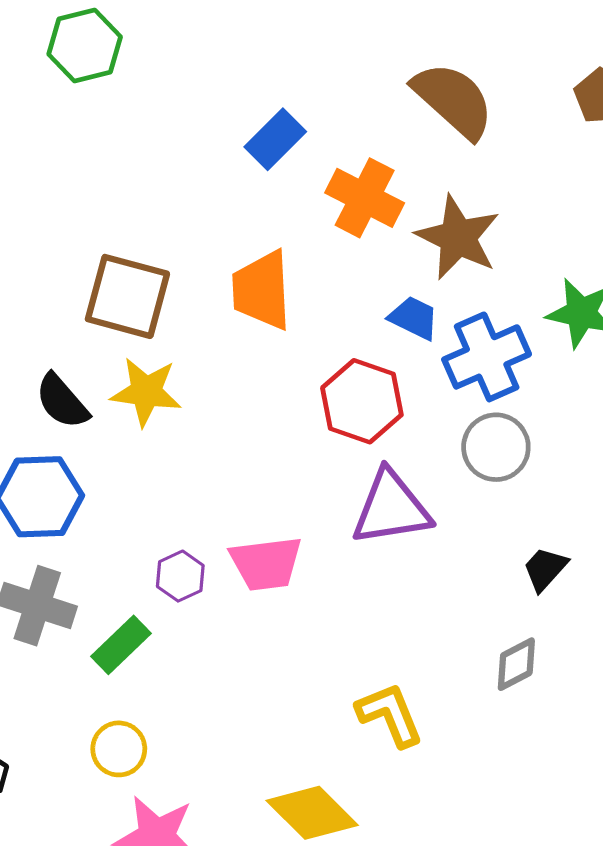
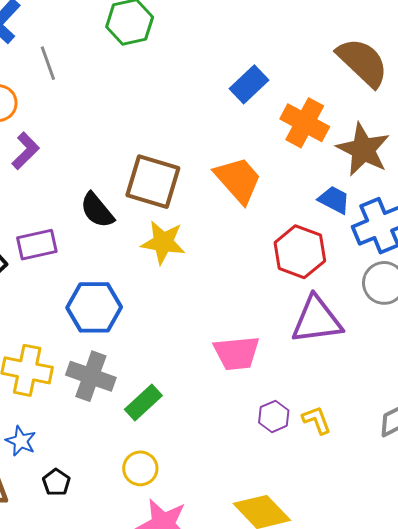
orange trapezoid: (262, 290) -> (238, 180), turned 140
black semicircle: (62, 401) -> (97, 210), moved
purple hexagon: (180, 576) -> (274, 416), moved
yellow L-shape: (390, 715) -> (317, 420), moved, size x0.7

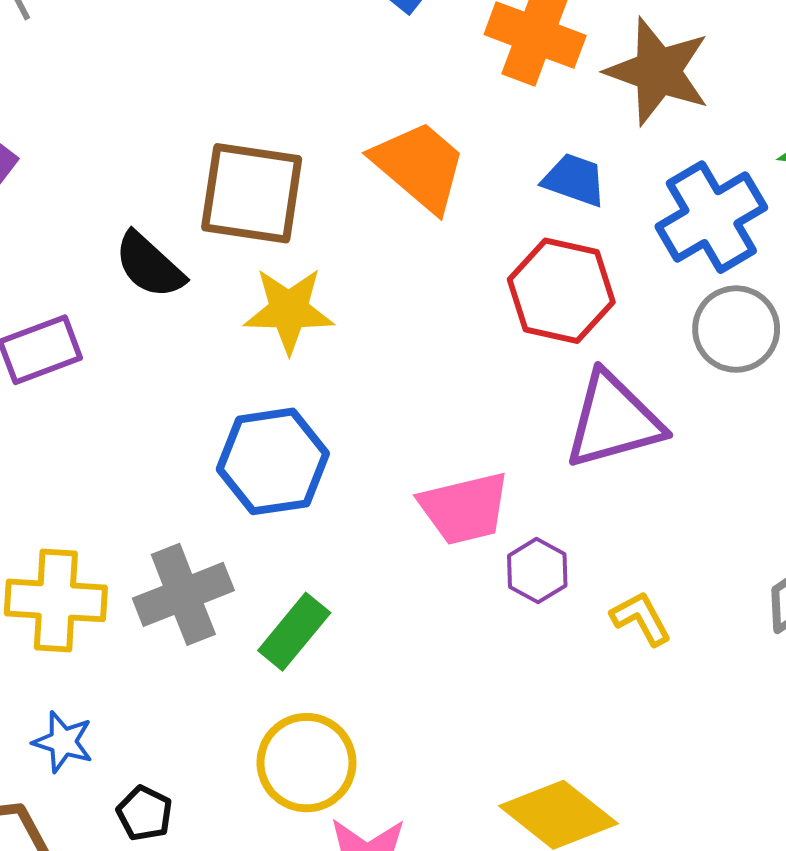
blue trapezoid: (334, 200) -> (574, 180), moved
blue hexagon: (94, 307) -> (273, 461), moved
gray cross: (91, 376) -> (183, 594), turned -33
purple hexagon: (274, 416) -> (537, 571), moved
yellow circle: (140, 468) -> (306, 763), size x1.4

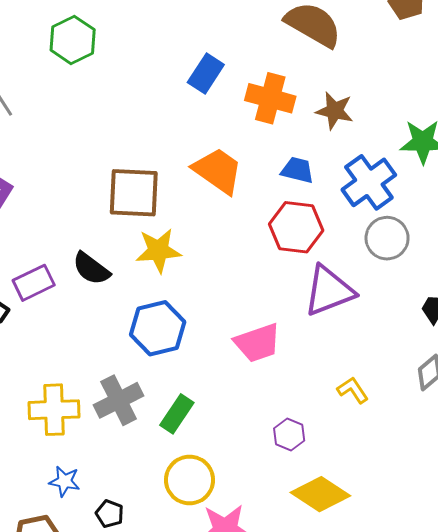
brown star: (658, 71) -> (335, 111), size x0.7
black semicircle: (149, 265) -> (91, 269), moved
purple hexagon: (537, 571) -> (289, 434), moved

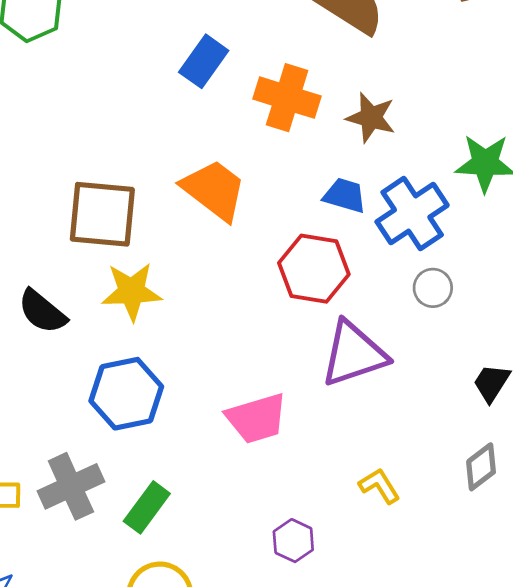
blue trapezoid: (297, 170) -> (345, 195), moved
gray circle: (387, 238) -> (433, 288), size x0.7

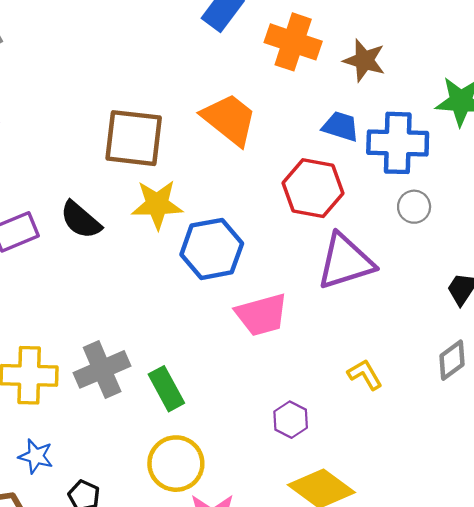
blue cross: (412, 214) -> (398, 143), turned 34
blue hexagon: (126, 394) -> (212, 249), moved
green rectangle: (147, 507) -> (166, 389), turned -66

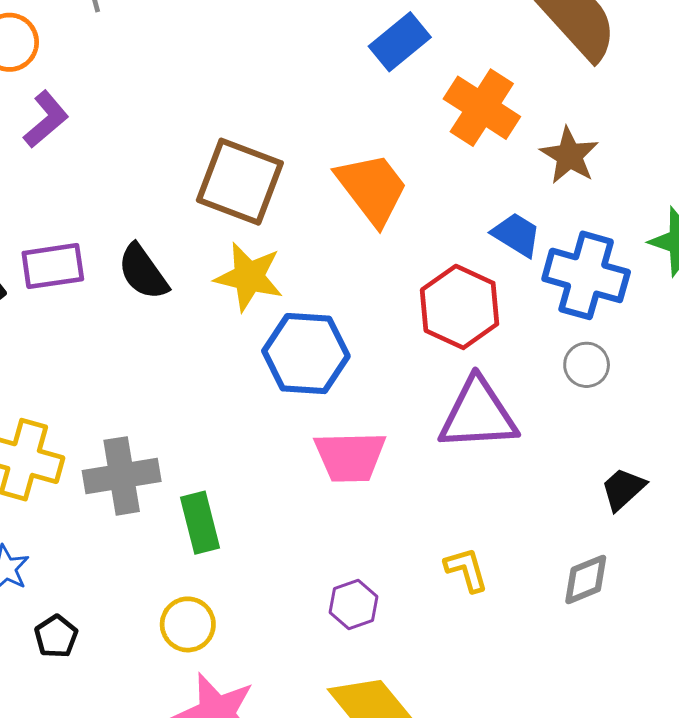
yellow circle: (176, 464) -> (188, 624), size x0.7

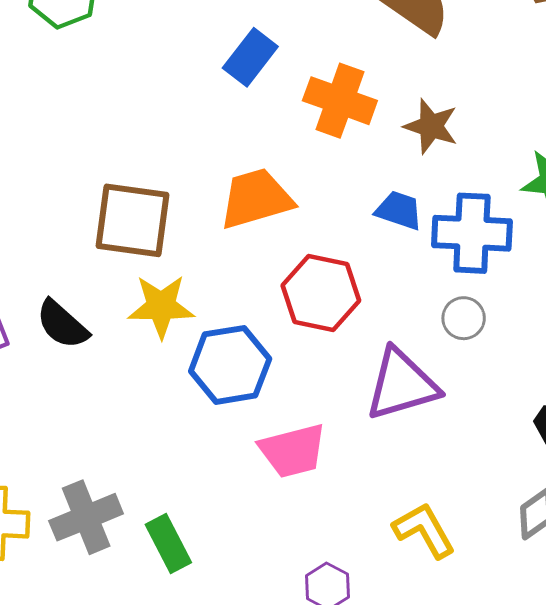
orange trapezoid: (372, 188) -> (256, 199), turned -56
red hexagon: (460, 307) -> (321, 293), moved
gray circle: (587, 365) -> (464, 318), moved
yellow L-shape: (466, 570) -> (424, 530), size x1.4

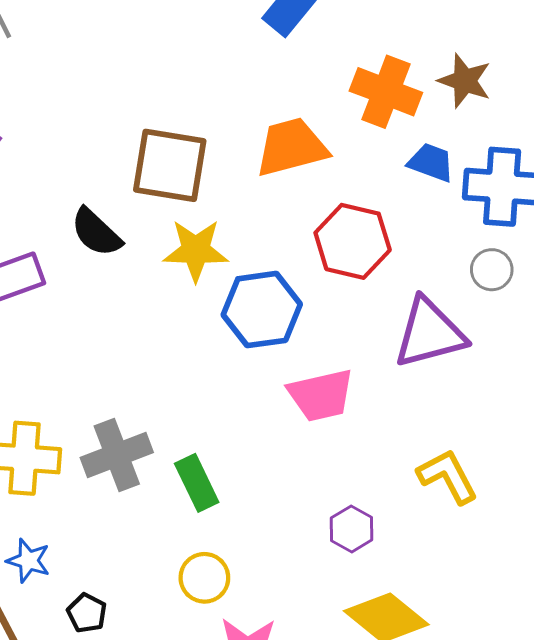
orange cross: (340, 101) -> (386, 92), moved
black semicircle: (62, 324) -> (96, 232), moved

